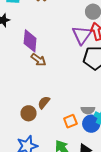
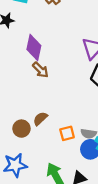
orange square: (70, 121) -> (67, 133), moved

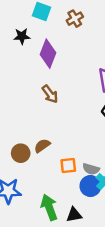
purple diamond: (34, 48) -> (48, 54), moved

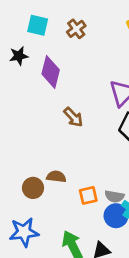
brown arrow: (50, 94) -> (73, 117), moved
brown semicircle: (42, 146) -> (56, 177), turned 49

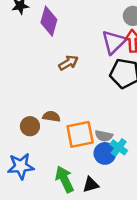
brown arrow: (73, 117) -> (68, 63), turned -78
orange square: (88, 195) -> (80, 134), size x1.6

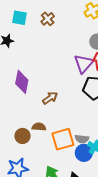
purple diamond: (49, 21) -> (22, 82), moved
brown arrow: (68, 63) -> (50, 98), moved

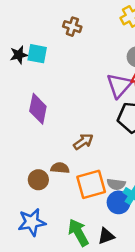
cyan square: (19, 18) -> (37, 54), moved
brown cross: (48, 19) -> (72, 27), turned -32
brown arrow: (50, 98) -> (83, 142), moved

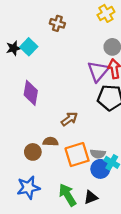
cyan square: (37, 54) -> (29, 47), turned 35

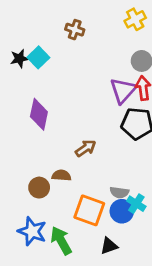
orange square: (77, 155) -> (89, 210), moved, turned 35
blue star: (28, 188) -> (32, 231), turned 30
green arrow: (68, 195) -> (61, 240), moved

